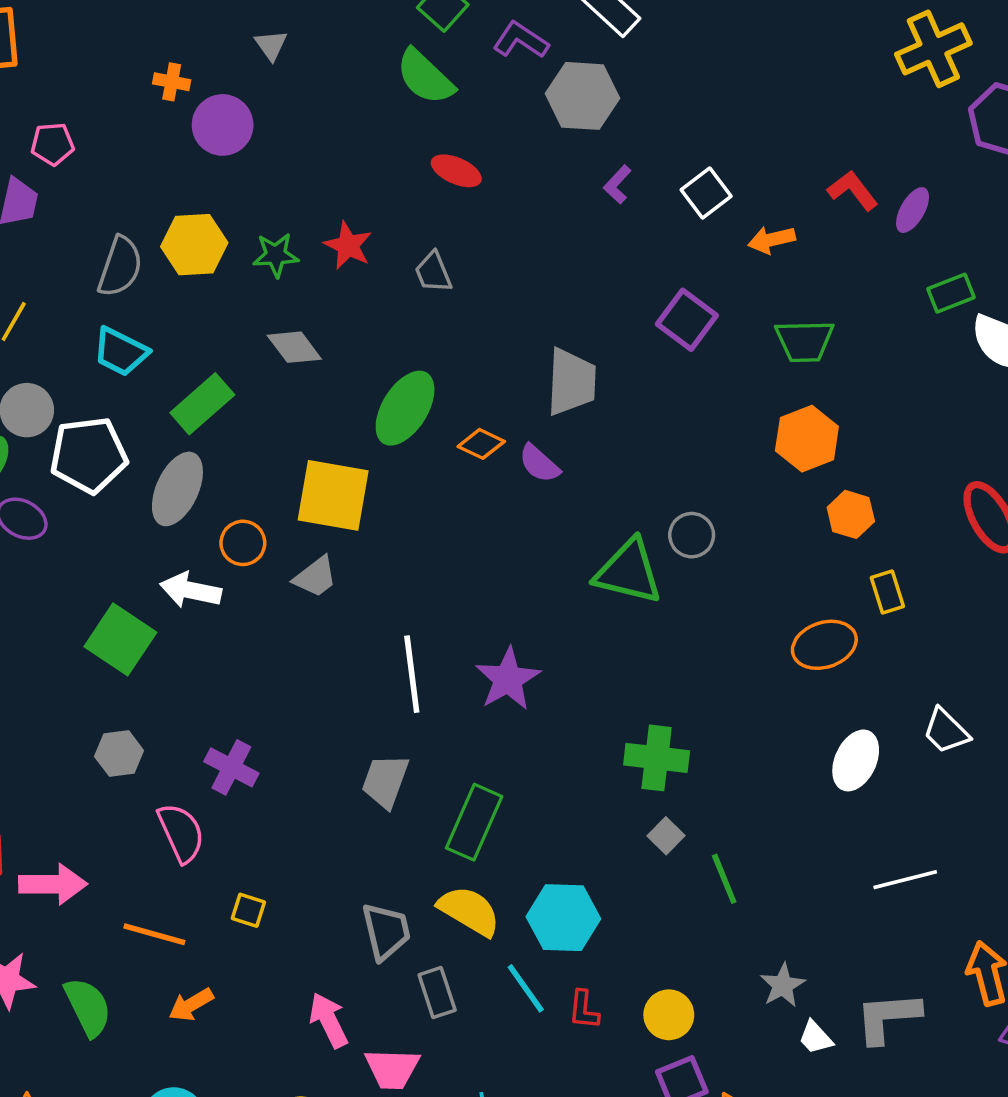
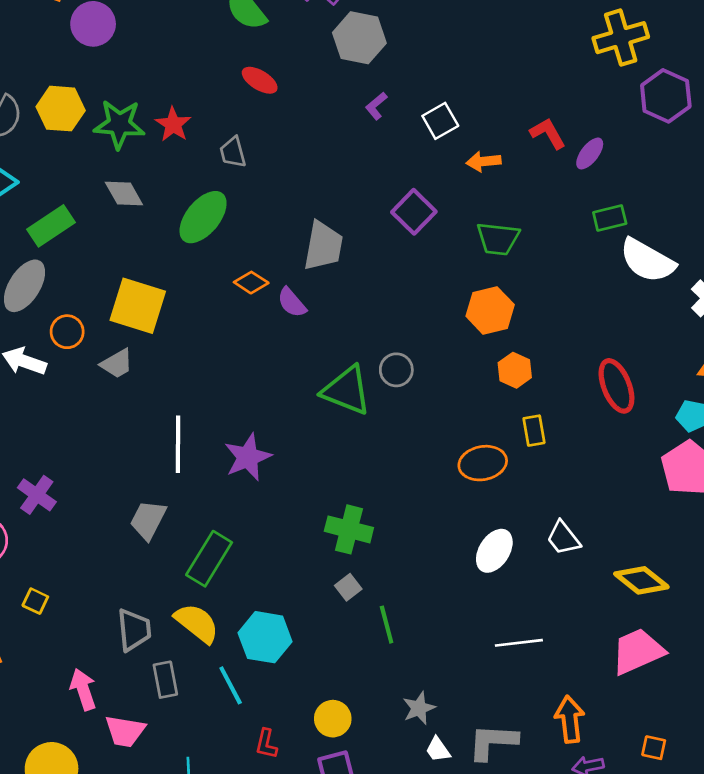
green star: (276, 255) -> (119, 124), size x1.5
green ellipse: (405, 408) -> (203, 217), moved
red L-shape: (584, 1010) -> (266, 744), moved

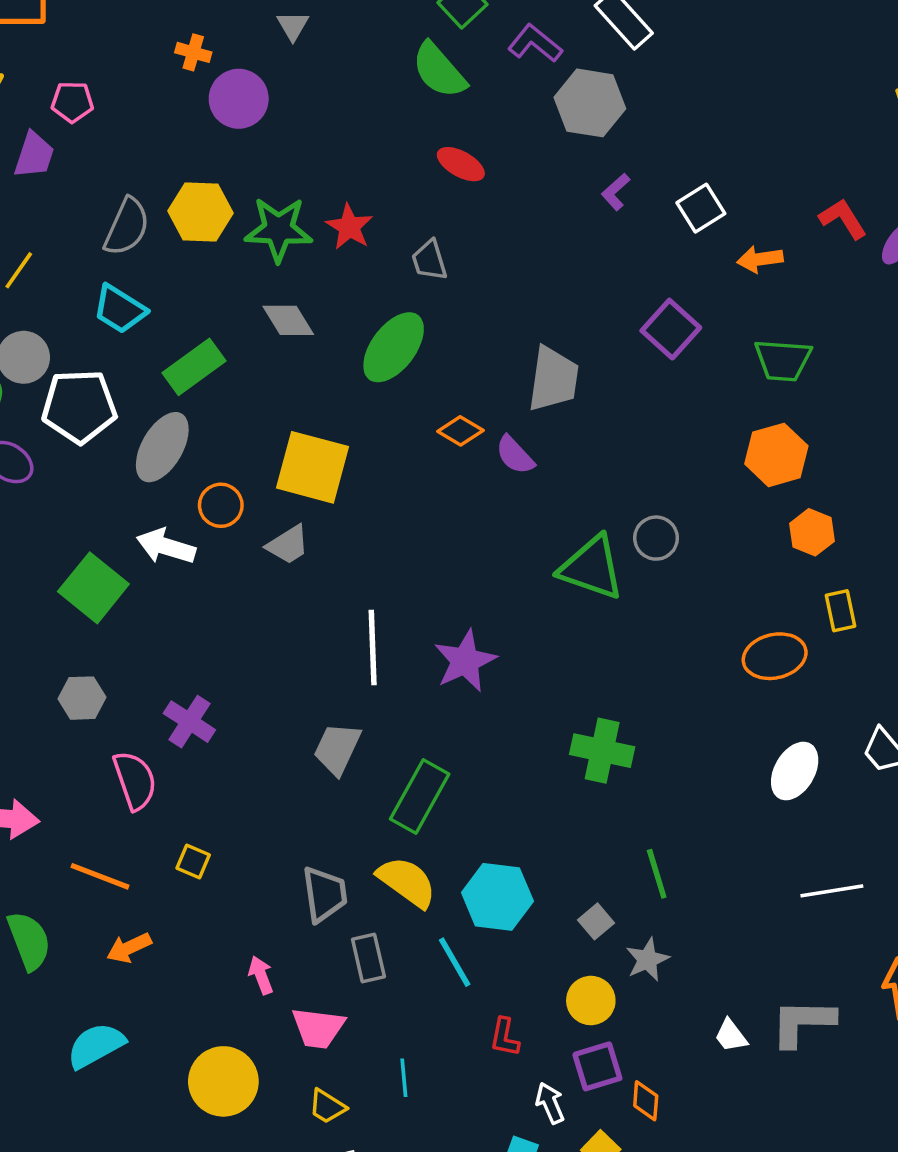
gray square: (348, 587) -> (596, 921), moved
pink arrow: (83, 689) -> (261, 975), size x0.7
gray star: (419, 708) -> (647, 960), moved

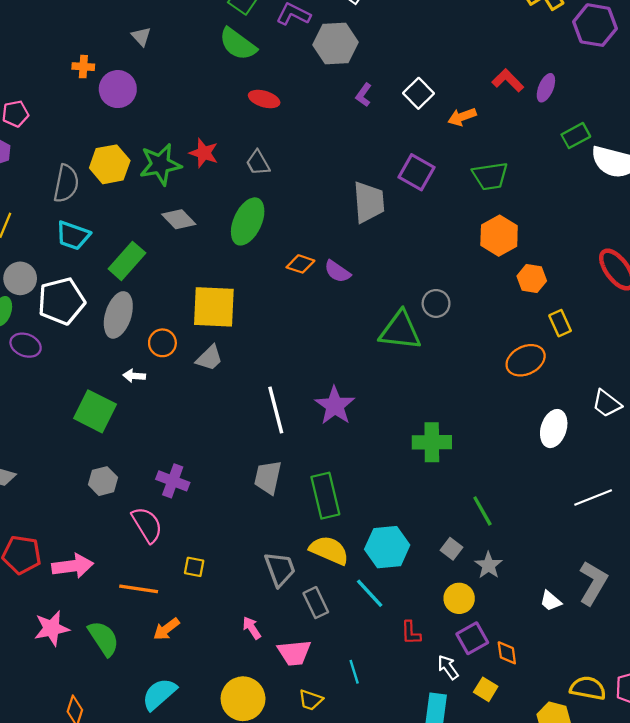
gray trapezoid: (553, 379) -> (369, 202), moved
white arrow: (166, 546) -> (134, 376), size x0.6
green rectangle: (420, 797) -> (325, 496), turned -30
gray L-shape: (803, 1023) -> (593, 583), turned 132

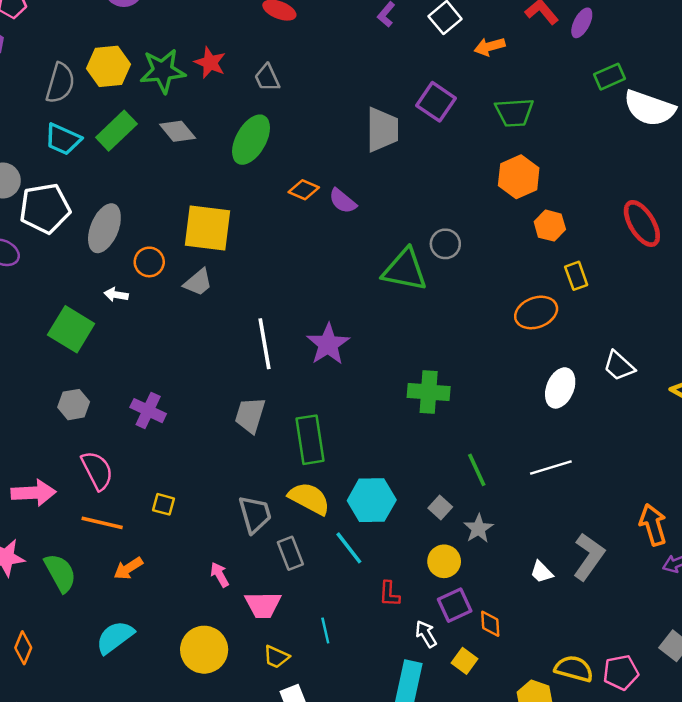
green rectangle: (127, 261) -> (116, 131), moved
white line: (593, 498) -> (551, 467), moved
pink semicircle: (147, 525) -> (97, 470), moved

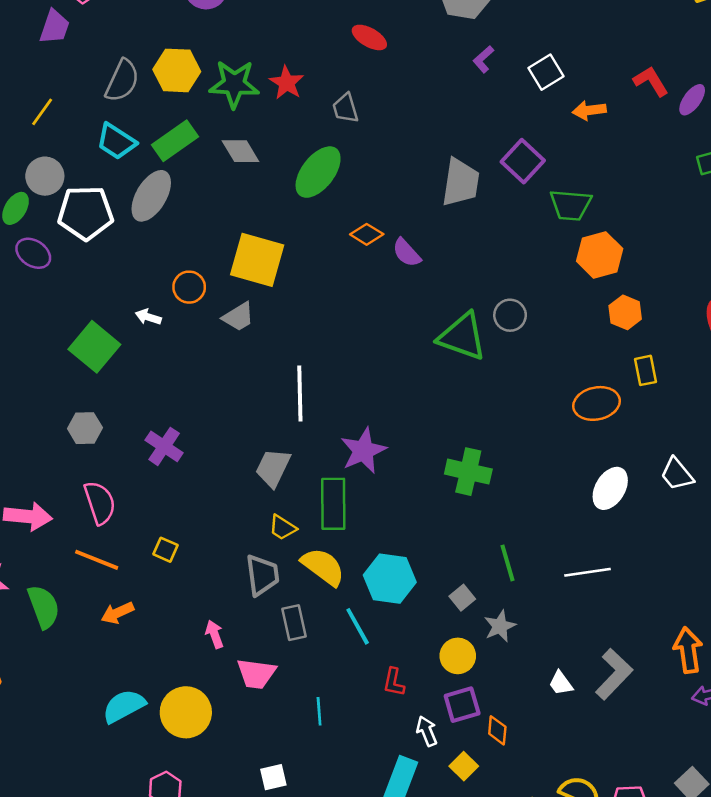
green trapezoid: (514, 112) -> (571, 205), moved
gray ellipse: (104, 228) -> (151, 196), moved
purple star: (328, 344) -> (363, 451), moved
cyan semicircle: (115, 637) -> (124, 706), moved
yellow trapezoid: (276, 657) -> (283, 527), moved

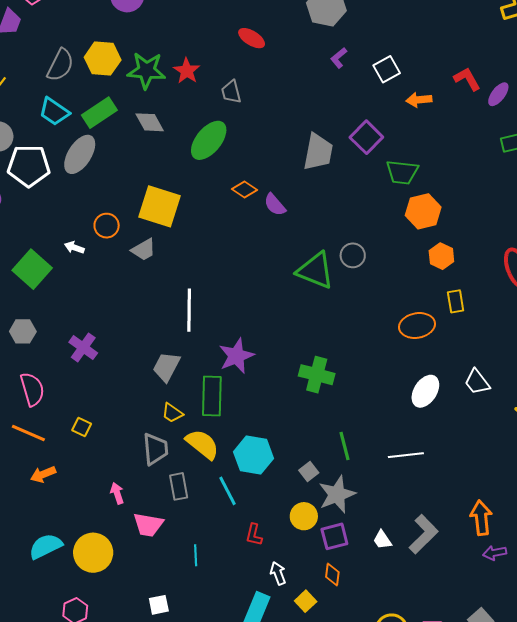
gray star: (500, 626) -> (337, 494), size x1.5
purple square: (462, 705) -> (334, 536), moved

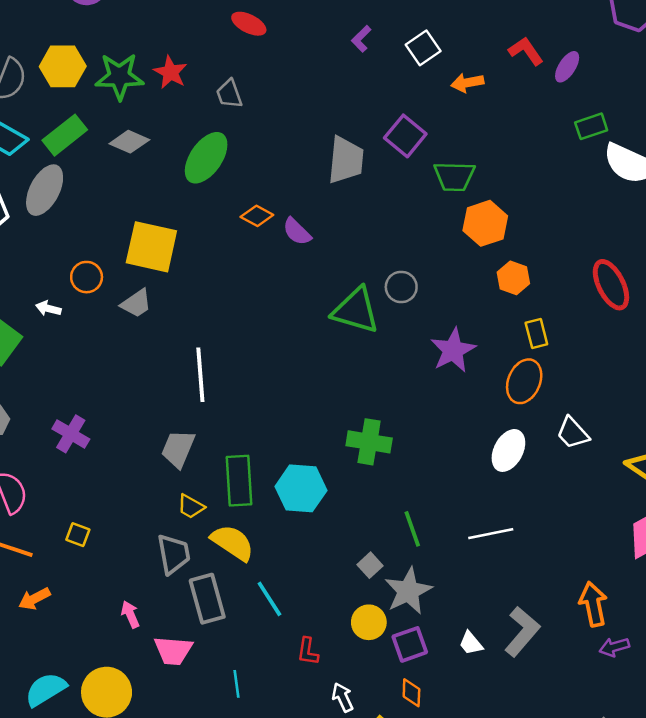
gray diamond: (150, 122) -> (129, 142), turned -32
orange ellipse: (417, 326) -> (524, 381), moved, turned -52
purple star: (236, 356) -> (453, 350), moved
cyan hexagon: (253, 455) -> (301, 488), moved
gray rectangle: (179, 486) -> (207, 599), size x1.4

